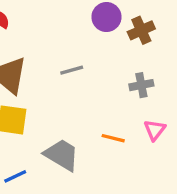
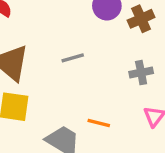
orange line: (113, 138) -> (99, 123), moved

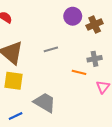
orange line: (99, 123) -> (79, 72), moved

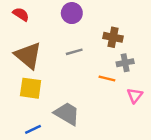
purple circle: (73, 16) -> (72, 13), moved
brown cross: (95, 25) -> (113, 37), moved, turned 35

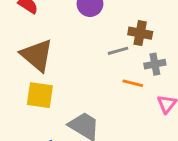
gray line: (74, 52) -> (118, 51), moved

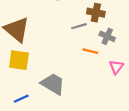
gray cross: (155, 64) -> (107, 36), turned 35

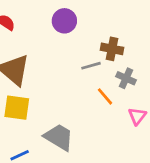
orange line: (90, 51) -> (105, 96), turned 35

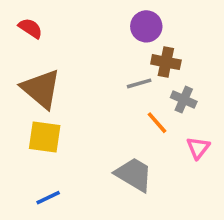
purple circle: (64, 21) -> (146, 26), moved
gray trapezoid: (59, 137) -> (134, 174), moved

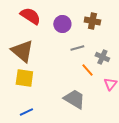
purple circle: (146, 26) -> (62, 24), moved
red semicircle: (30, 28) -> (30, 16), moved, size x1.5
brown cross: (166, 62) -> (92, 21), moved

